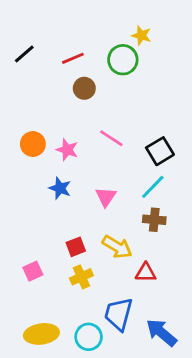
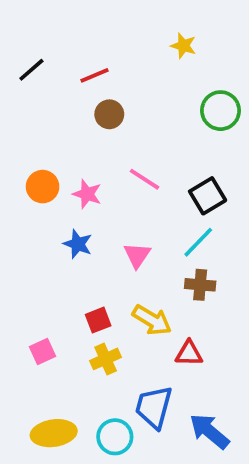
green circle: (123, 60) -> (220, 111), moved

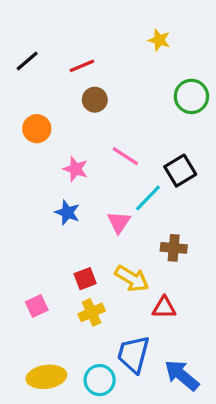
orange circle: (43, 187) -> (37, 129), moved
cyan line: (198, 242) -> (148, 198), moved

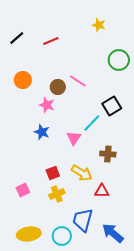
brown circle: (95, 100) -> (58, 87), moved
pink line: (125, 156) -> (78, 81), moved

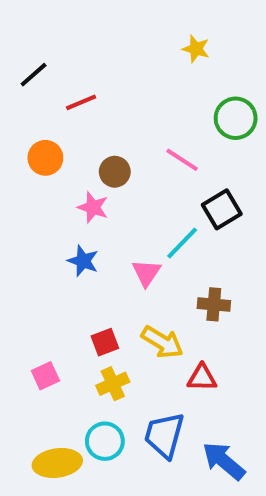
red line: (51, 41) -> (81, 102), moved
pink line: (78, 81) -> (182, 160), moved
cyan circle: (62, 236) -> (105, 441), moved

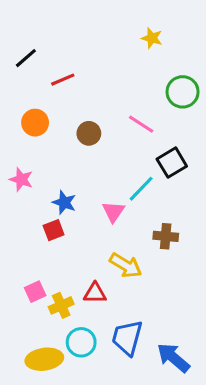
pink star: (93, 207) -> (21, 179), moved
red square: (105, 342) -> (54, 230), moved
red triangle: (202, 378) -> (95, 293), moved
yellow cross: (113, 384) -> (61, 305), moved

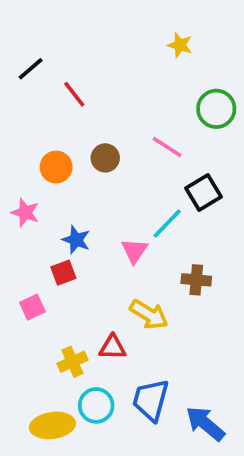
red line: (63, 80) -> (74, 94), turned 75
orange circle: (35, 123) -> (56, 167), moved
pink square: (35, 292) -> (32, 307), moved

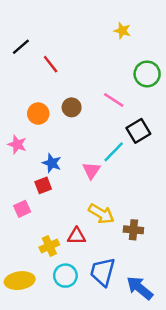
brown cross: (196, 280) -> (133, 230), moved
yellow ellipse: (52, 425) -> (20, 281), moved

